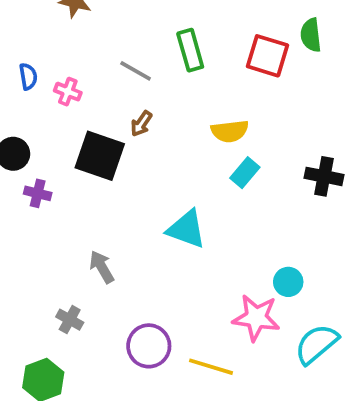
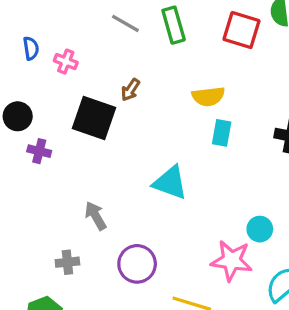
gray line: (136, 71) -> (125, 23), moved
cyan rectangle: (245, 173) -> (222, 133), turned -30
gray cross: (70, 320) -> (67, 262), turned -35
purple circle: (149, 346) -> (137, 264), moved

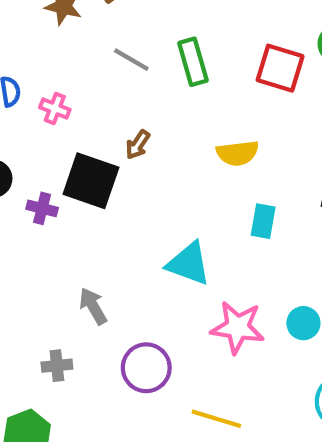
cyan rectangle: (222, 133) -> (263, 221), moved
purple cross: (39, 151) -> (42, 208), moved
pink star: (232, 261) -> (238, 327), moved

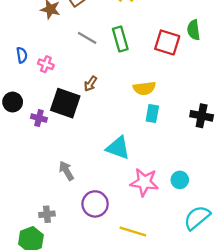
cyan rectangle: (263, 221) -> (152, 113), moved
gray cross: (57, 366) -> (47, 214), moved

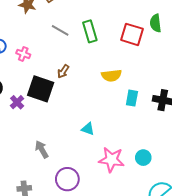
cyan rectangle: (152, 113) -> (132, 98), moved
purple cross: (39, 118) -> (17, 102), turned 32
cyan triangle: (118, 148) -> (88, 129), size x0.6

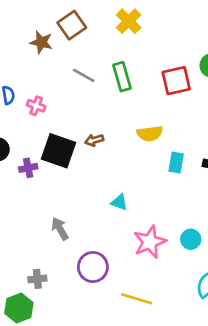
red square: (132, 34) -> (176, 81), turned -30
brown arrow: (63, 71) -> (94, 140), moved, turned 40
purple cross: (17, 102) -> (28, 168), turned 32
pink star: (111, 160) -> (150, 242), turned -30

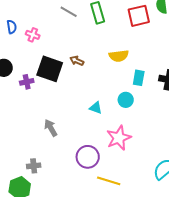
brown arrow: (94, 140) -> (77, 61), turned 40
cyan circle: (191, 239) -> (126, 100), moved
purple circle: (93, 267) -> (88, 157), moved

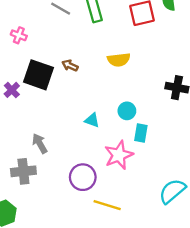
cyan rectangle: (139, 78) -> (141, 133), moved
purple cross: (27, 82) -> (12, 90), turned -32
gray cross: (34, 166) -> (23, 171), moved, size x1.5

